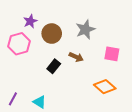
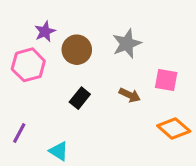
brown arrow: (76, 57) -> (130, 95), moved
orange diamond: (105, 87) -> (174, 128), moved
purple line: (13, 99) -> (19, 133), moved

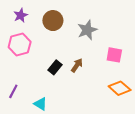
purple star: (45, 32) -> (21, 15), moved
brown circle: (77, 50) -> (53, 21), moved
brown arrow: (130, 95) -> (77, 65), moved, turned -80

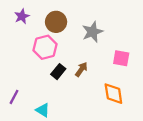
pink hexagon: (20, 44) -> (45, 47), moved
orange diamond: (120, 88) -> (113, 94), moved, turned 40

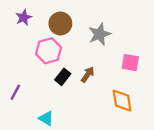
purple line: (14, 97) -> (15, 92), moved

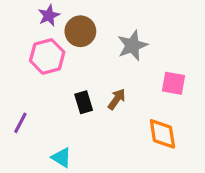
purple star: (24, 18) -> (49, 15), moved
pink hexagon: (49, 51) -> (47, 56), moved
black rectangle: (63, 77) -> (84, 102), turned -56

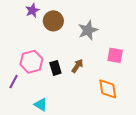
pink hexagon: (47, 56) -> (31, 62), moved

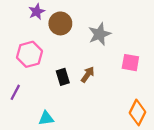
pink hexagon: (31, 62) -> (30, 54), moved
orange diamond: (108, 89) -> (137, 112), moved, turned 35
cyan triangle: (41, 105) -> (46, 118), turned -40

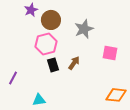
pink hexagon: (30, 54) -> (46, 44), moved
orange diamond: (137, 112) -> (116, 95), turned 70

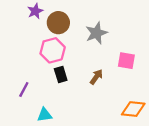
brown arrow: (74, 63) -> (96, 77), moved
purple line: (13, 78) -> (24, 89), moved

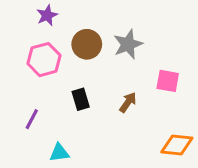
brown circle: (58, 23) -> (87, 44), moved
pink hexagon: (53, 50) -> (44, 60), moved

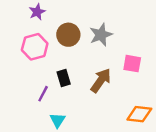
brown arrow: (128, 102) -> (101, 80), size x1.5
purple line: (32, 119) -> (43, 94), moved
cyan triangle: (59, 153) -> (58, 120), moved, turned -49

